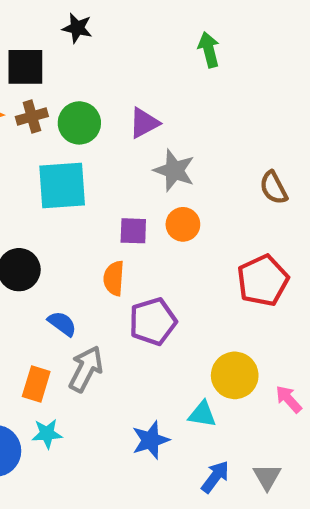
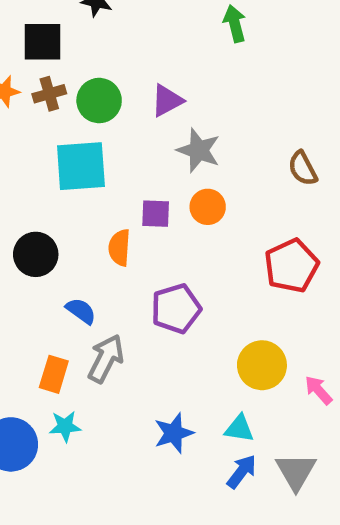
orange semicircle: (114, 278) -> (119, 248), moved
cyan triangle: (202, 414) -> (239, 429), moved
gray triangle: (267, 477) -> (296, 472), size x1.4

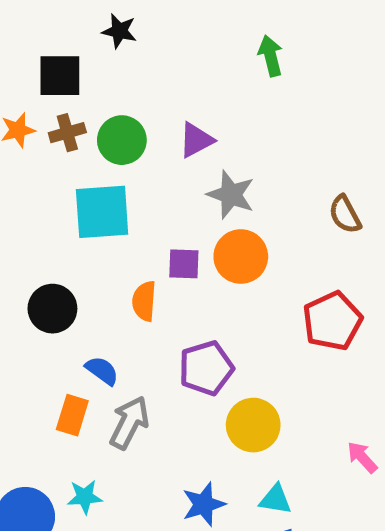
orange circle: (208, 207) -> (241, 257), size x1.4
yellow circle: (262, 365) -> (253, 425), moved
orange rectangle: (54, 374) -> (72, 415), moved

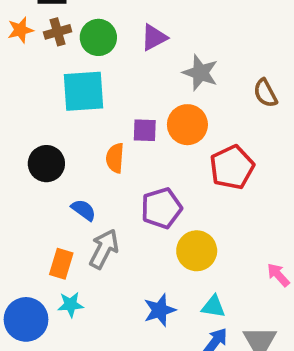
gray star: (231, 195) -> (200, 73), moved
red pentagon: (332, 321) -> (232, 167), moved
orange rectangle: (72, 415) -> (61, 264), moved

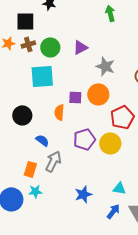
yellow circle: (197, 251) -> (110, 143), moved
cyan triangle: (213, 306) -> (119, 188), moved

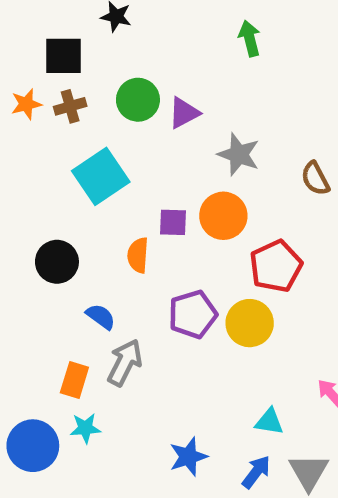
green circle: (50, 47) -> (138, 100), moved
cyan square: (42, 76) -> (101, 176), turned -30
blue star: (83, 194) -> (188, 457), moved

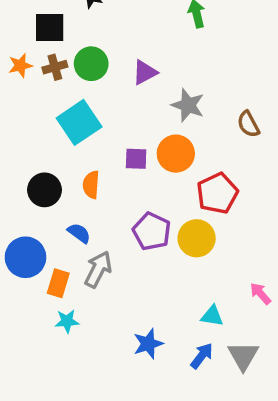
green circle: (138, 100) -> (91, 64), moved
orange semicircle: (138, 255) -> (91, 185), moved
purple pentagon: (193, 314) -> (152, 231), turned -30
blue circle: (33, 446) -> (25, 257), moved

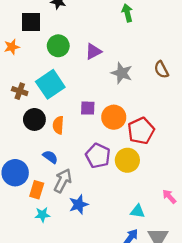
brown cross: (55, 67) -> (20, 91), moved, turned 35
brown semicircle: (248, 124) -> (161, 70), moved
orange circle: (176, 154) -> (114, 117), moved
black circle: (44, 190) -> (34, 119), moved
blue star: (148, 344) -> (79, 204), moved

